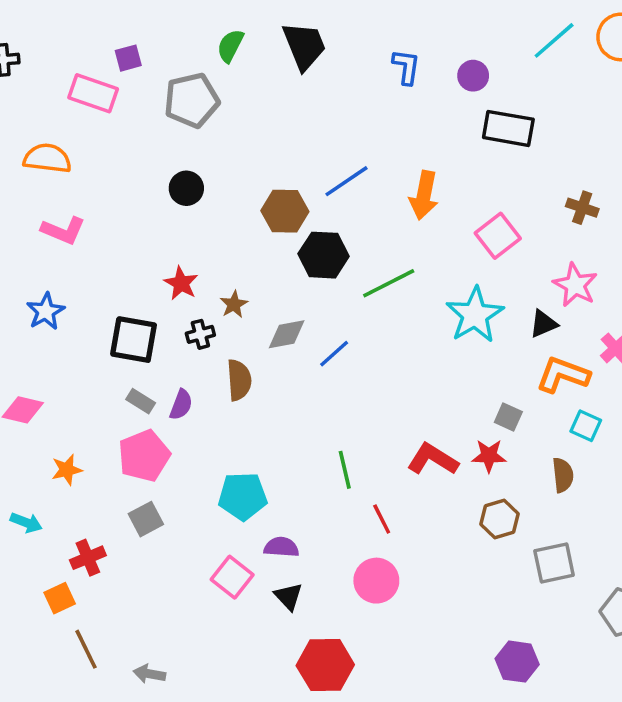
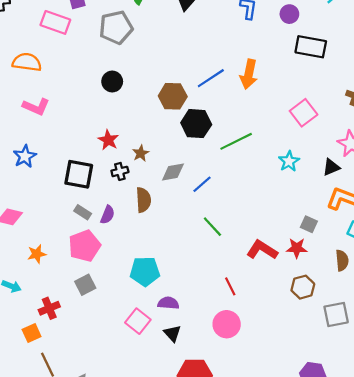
orange arrow: (424, 195) -> (249, 74), moved
cyan star: (475, 315) -> (289, 161), size x0.6
green line: (345, 470) -> (212, 227), moved, turned -30

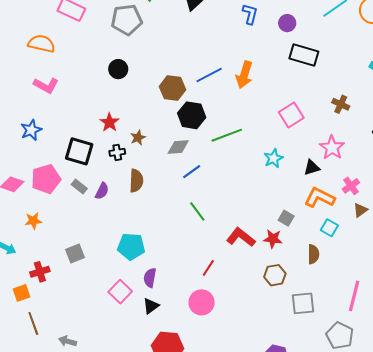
gray diamond: (173, 172) -> (178, 147), moved
pink pentagon: (84, 246) -> (46, 179), moved
red line: (230, 286) -> (208, 268), turned 54
purple semicircle: (168, 303) -> (150, 278), turned -90
black triangle: (172, 333) -> (151, 306), turned 30

